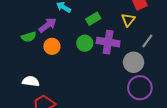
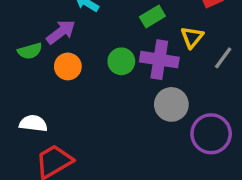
green rectangle: (93, 19) -> (152, 16), moved
yellow triangle: (128, 20) -> (192, 37), moved
gray circle: (134, 62) -> (171, 104), moved

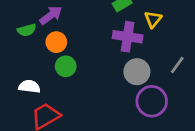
gray line: (223, 58) -> (177, 65), moved
green circle: (121, 61) -> (66, 66), moved
purple circle: (211, 134) -> (152, 101), moved

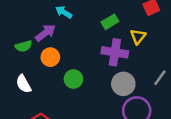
green circle: (66, 66) -> (73, 79), moved
white semicircle: (29, 86) -> (24, 84), moved, turned -126

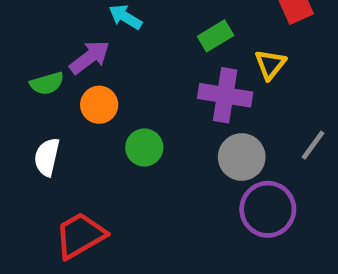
white semicircle: (24, 84) -> (47, 157), turned 42

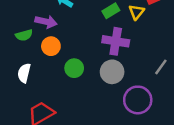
purple arrow: (90, 57) -> (46, 22), turned 50
yellow triangle: (270, 64) -> (136, 12), moved
gray circle: (242, 157) -> (112, 72), moved

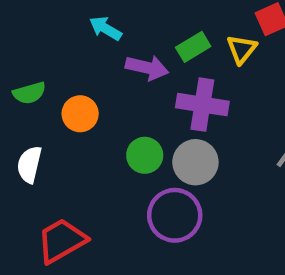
purple arrow: (46, 22) -> (147, 68), moved
green circle: (74, 68) -> (145, 155), moved
purple circle: (138, 100) -> (175, 215), moved

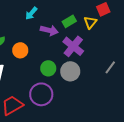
cyan arrow: (105, 28) -> (31, 13), turned -80
purple cross: (202, 105) -> (73, 46), turned 30
purple circle: (175, 215) -> (41, 94), moved

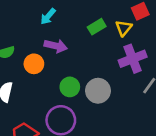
purple arrow: (49, 30) -> (56, 46), moved
purple cross: (73, 46) -> (133, 59), moved, turned 30

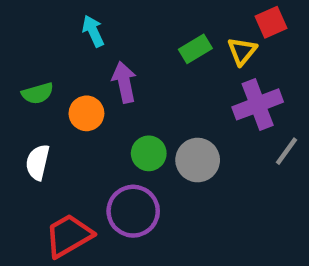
cyan arrow: (48, 16) -> (93, 31), moved, turned 114
purple arrow: (56, 46) -> (124, 82), turned -115

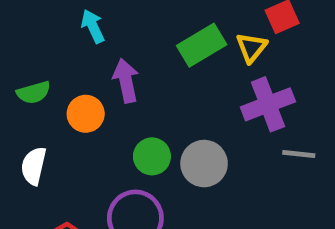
green rectangle: (195, 49) -> (202, 45), size x1.4
gray line: (287, 151) -> (299, 154), turned 60

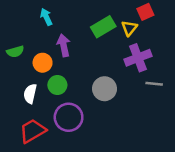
green circle: (152, 156) -> (57, 85), moved
white semicircle: (34, 166) -> (30, 94), moved

